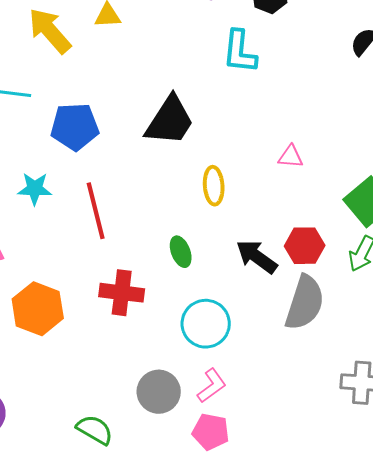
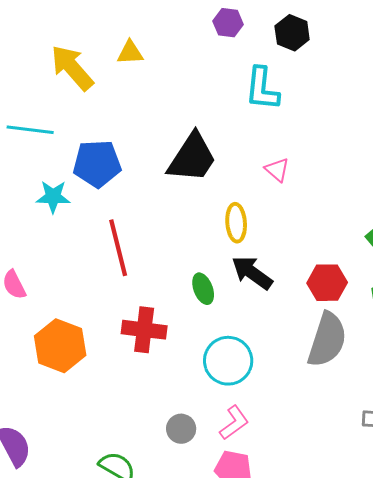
pink triangle: (291, 157) -> (277, 170), moved, turned 36
cyan star: (35, 189) -> (53, 197), moved
black arrow: (257, 257) -> (252, 273), moved
gray circle: (159, 392) -> (181, 429), size x0.7

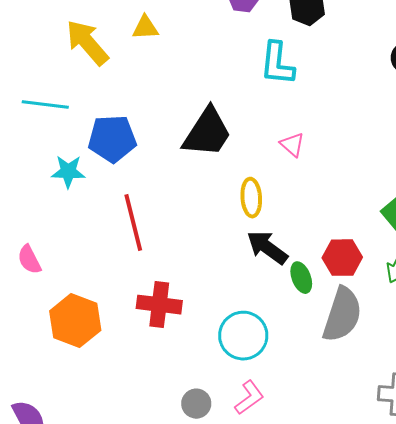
green ellipse: (203, 289) -> (301, 278), moved

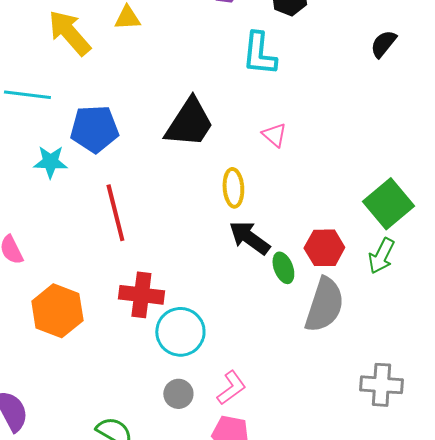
cyan circle: (243, 336) -> (180, 332), moved

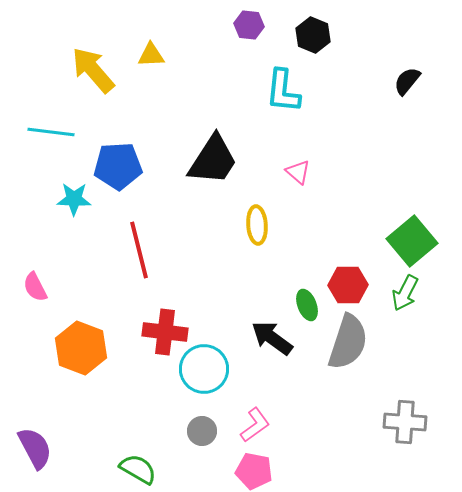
black arrow: (249, 238) -> (272, 338), moved

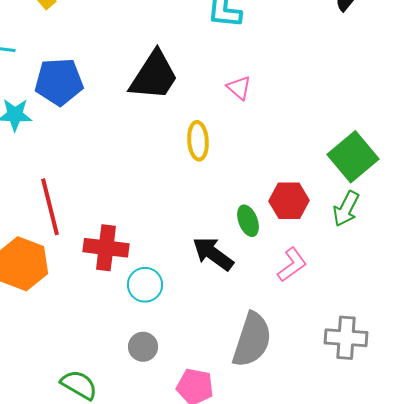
red line: (139, 250) -> (50, 207), moved
gray semicircle: (348, 342) -> (252, 340), moved
cyan circle: (204, 369) -> (145, 285), size x0.7
pink L-shape: (255, 425) -> (292, 265), moved

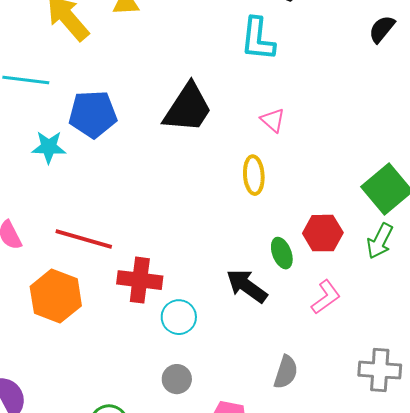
yellow ellipse: (198, 141) -> (254, 175), moved
red line: (50, 207) -> (84, 239), turned -60
gray semicircle: (252, 340) -> (286, 372), size x0.6

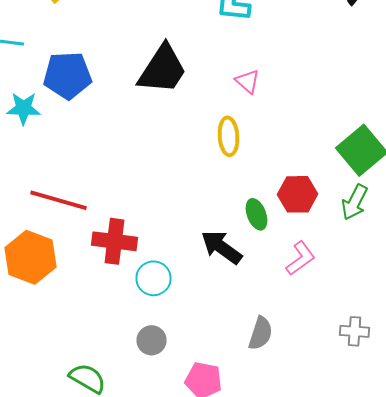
gray cross: (380, 370) -> (354, 331), size x0.7

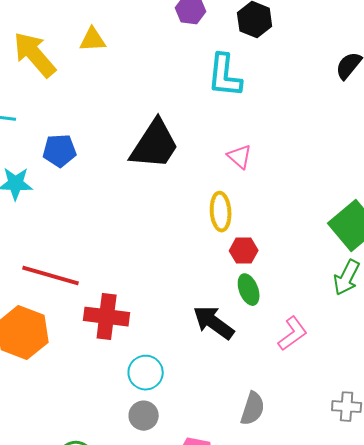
blue pentagon: (68, 75) -> (60, 151), size x0.7
red hexagon: (298, 194) -> (244, 251), moved, size x0.7
cyan circle: (154, 278) -> (146, 373), moved

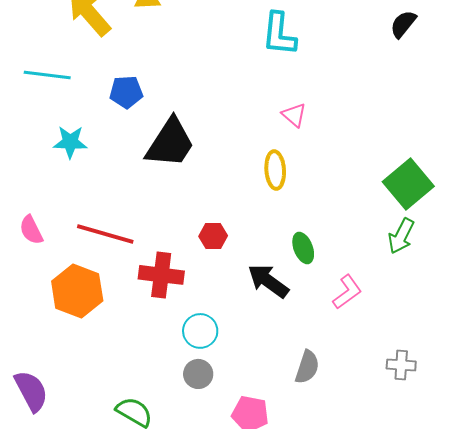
black trapezoid: (155, 145) -> (170, 143), moved
blue pentagon: (60, 151) -> (126, 92), moved
red hexagon: (244, 251) -> (213, 236), moved

